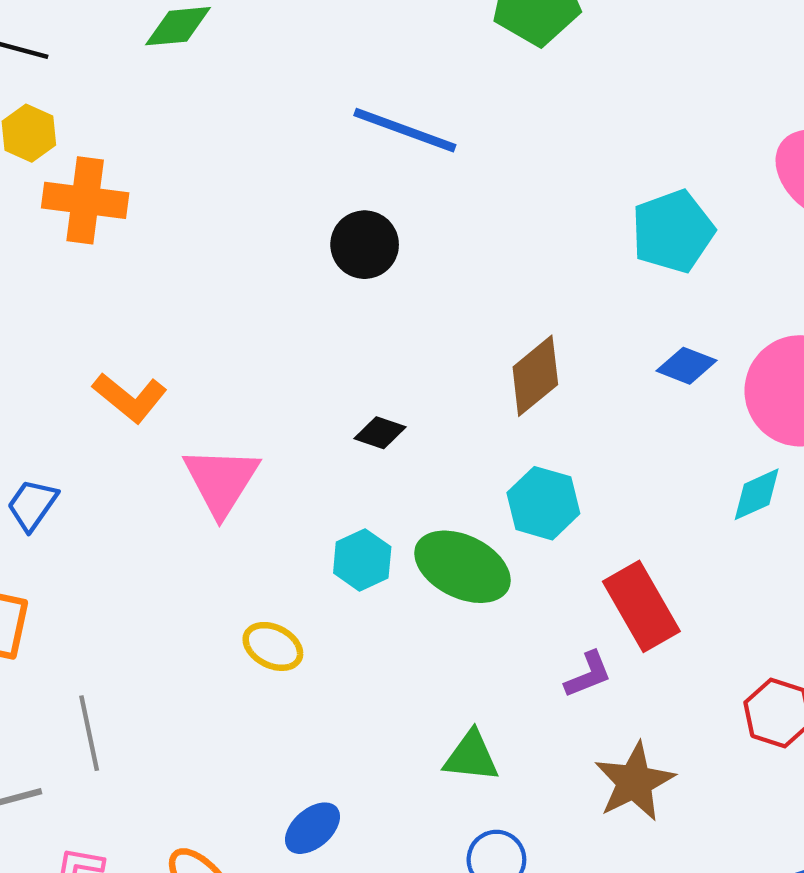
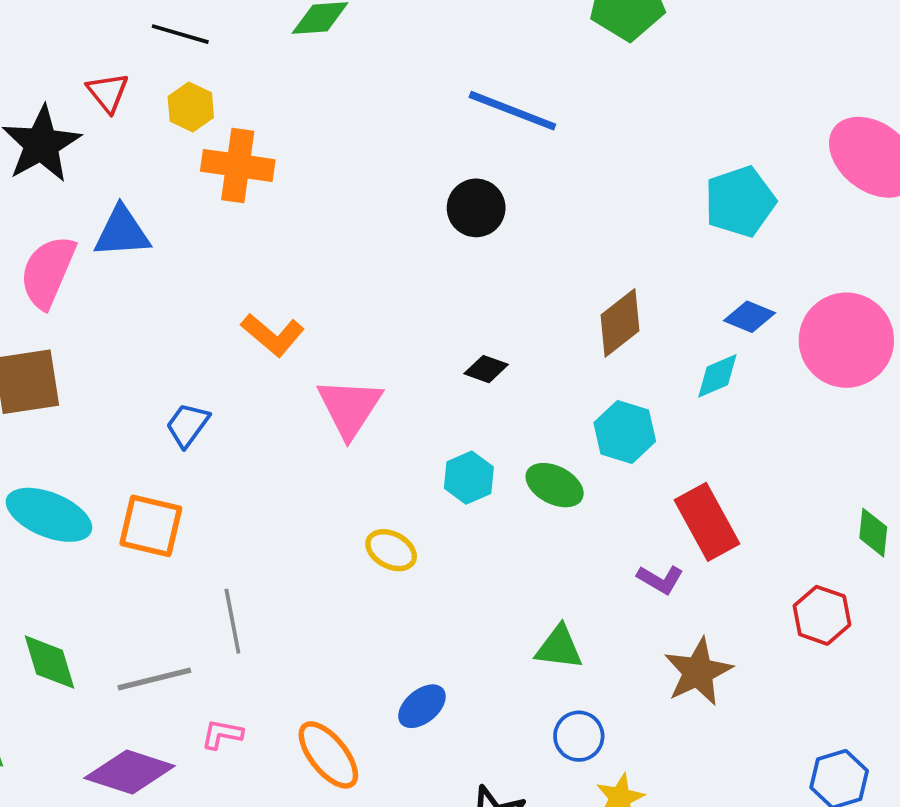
cyan diamond: (757, 494) -> (717, 376), moved
green ellipse: (462, 567) -> (555, 485), size x0.7
purple L-shape: (588, 675) -> (660, 579), turned 51

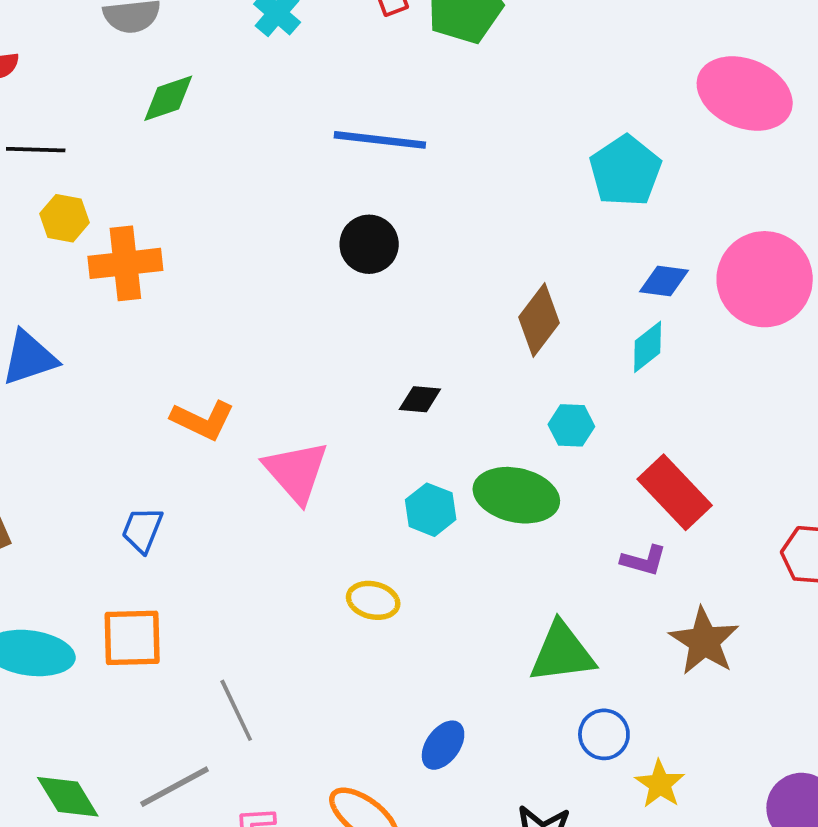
cyan hexagon: (625, 432) -> (571, 425), size x0.7
green ellipse: (555, 485) -> (516, 495), size x1.4
green triangle: (559, 648) -> (562, 653), size x1.4

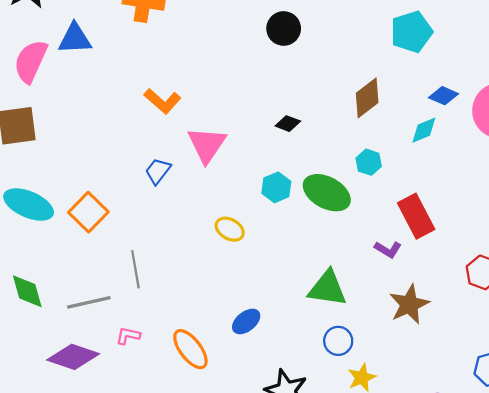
cyan pentagon: (625, 171) -> (411, 32), moved
blue trapezoid: (142, 530) -> (158, 171), moved
orange square: (132, 638) -> (88, 212), turned 30

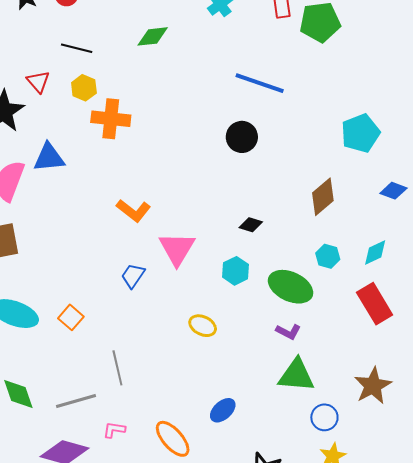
cyan diamond: (424, 130) -> (375, 253), moved
cyan hexagon: (276, 187) -> (235, 271), moved
orange square: (88, 212) -> (71, 317), size x0.7
purple L-shape: (388, 249) -> (288, 332), moved
blue circle: (338, 341) -> (324, 417), moved

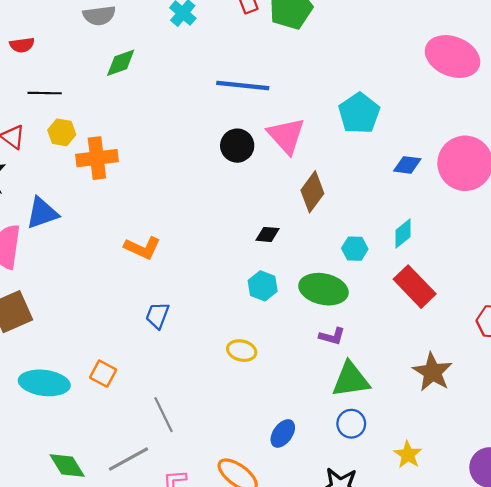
brown diamond: (323, 197) -> (312, 192), moved
pink triangle: (177, 249) -> (286, 136), moved
blue circle: (324, 417) -> (351, 424), moved

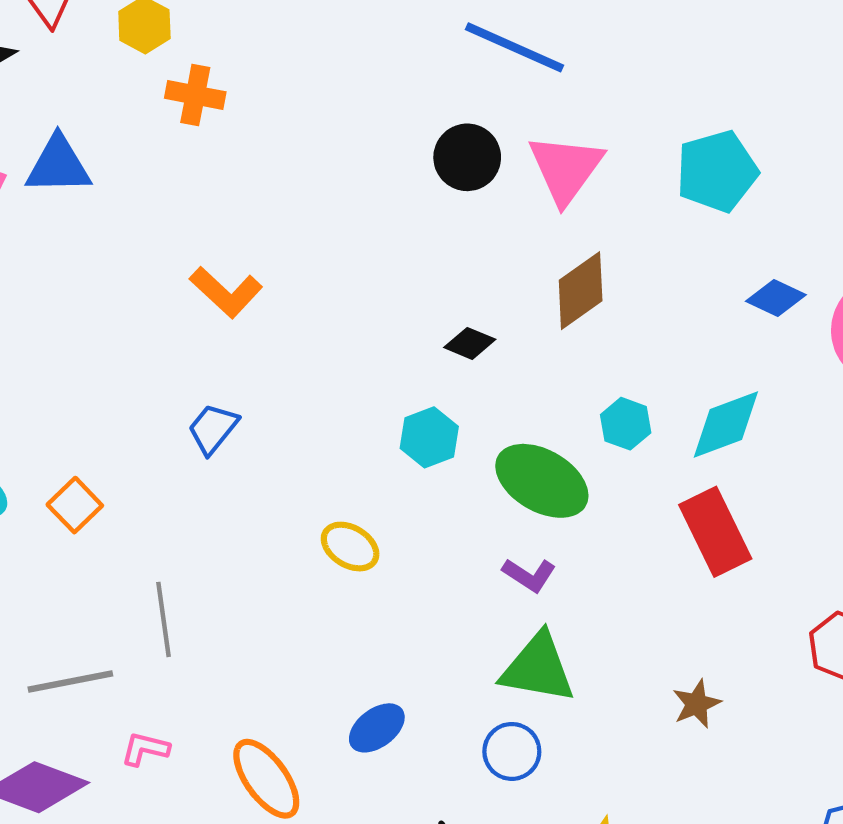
orange cross: (97, 158) -> (195, 95), size x0.7
cyan diamond: (403, 233) -> (726, 425), size x1.4
brown star: (432, 372) -> (697, 704), size x0.6

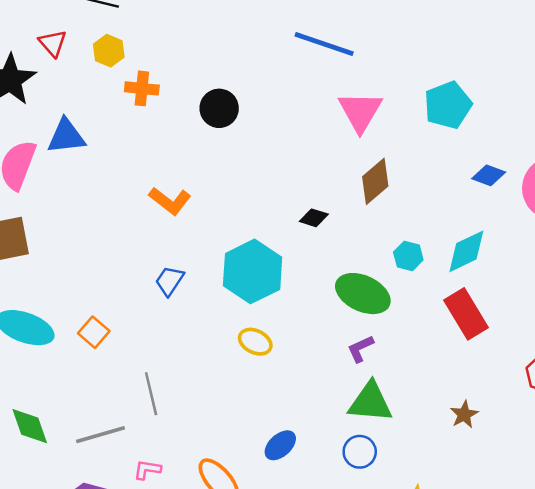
black circle: (467, 157) -> (219, 108), moved
cyan hexagon: (429, 437) -> (253, 271), moved, size x1.8
purple L-shape: (529, 575) -> (360, 349), turned 128

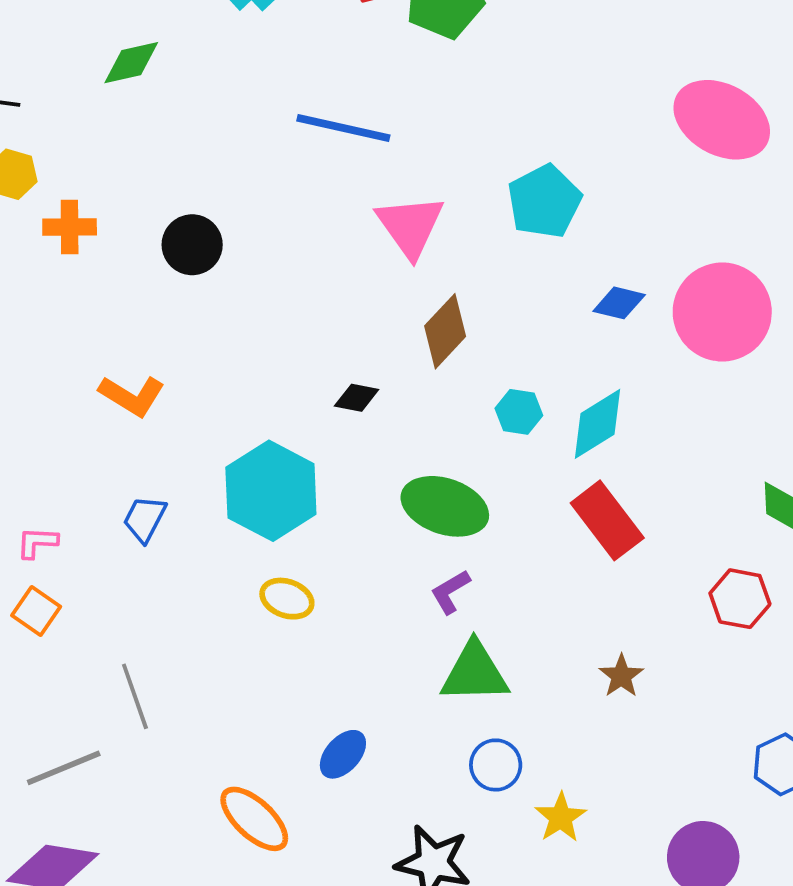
cyan hexagon: (408, 256) -> (519, 412), moved
blue circle: (360, 452) -> (496, 765), moved
pink L-shape: (147, 470) -> (37, 542), moved

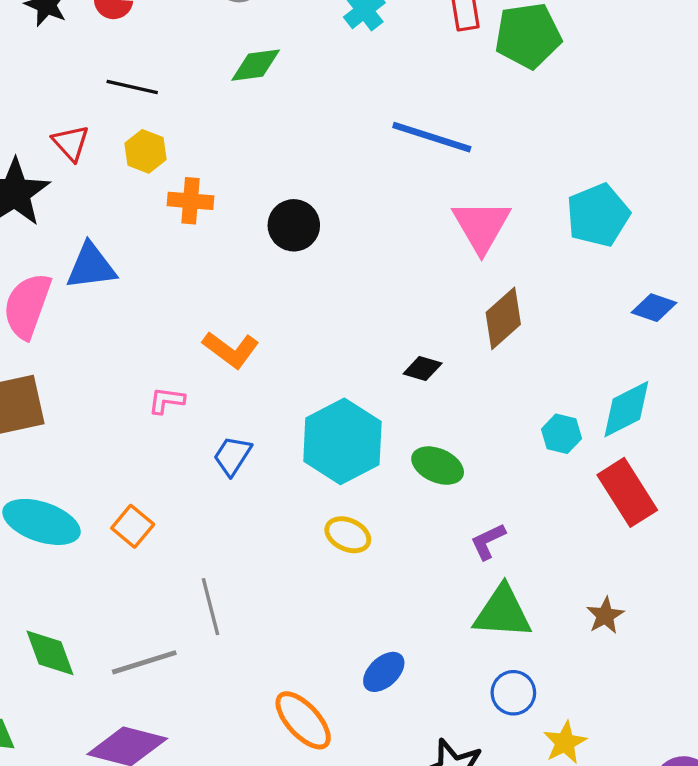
cyan hexagon: (519, 412) -> (562, 434), moved
green ellipse: (445, 506) -> (438, 466), moved, size x0.7
pink L-shape: (37, 542) -> (166, 400), moved
brown star: (621, 676) -> (605, 615), moved

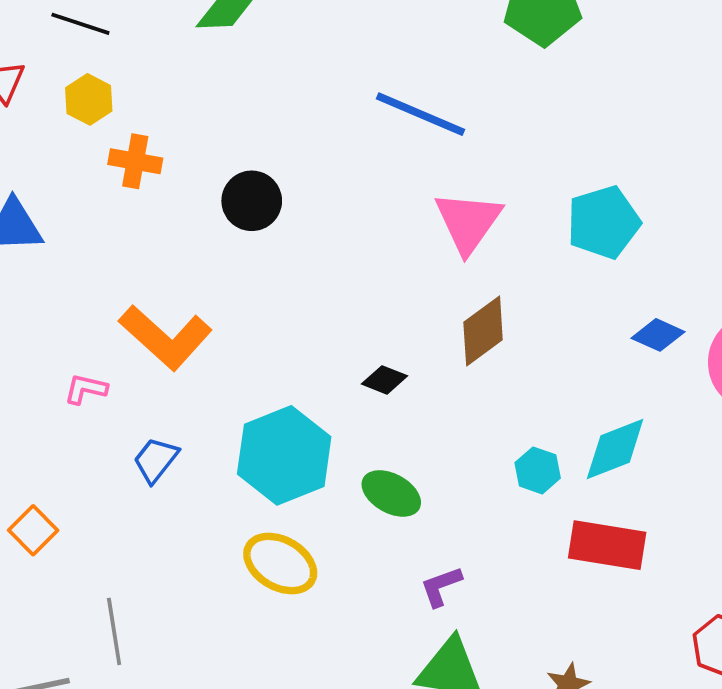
orange L-shape: (231, 350) -> (166, 337), size x1.4
red rectangle: (627, 492) -> (607, 545), turned -54
yellow ellipse: (348, 535) -> (280, 564), size x1.4

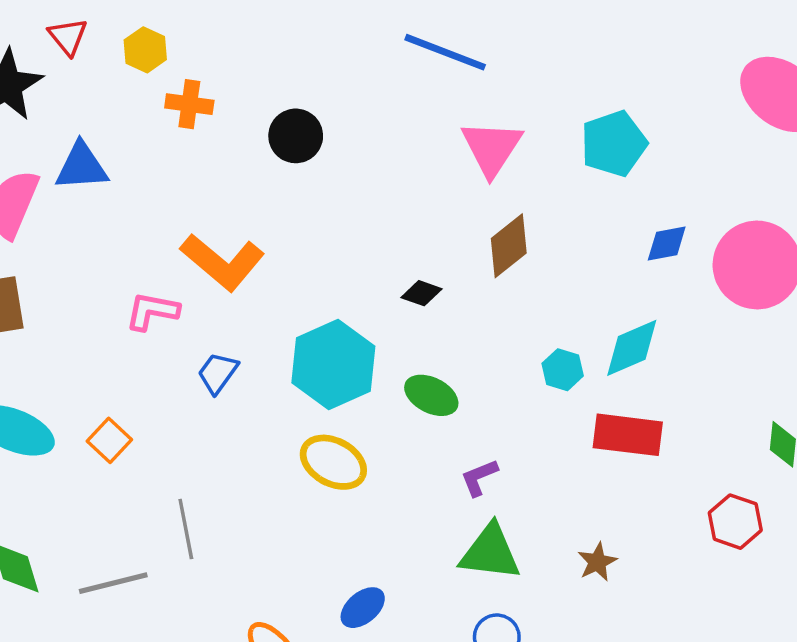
blue diamond: (658, 335) -> (667, 243), turned -33
pink L-shape: (86, 389) -> (152, 311), size x1.4

